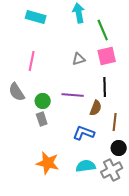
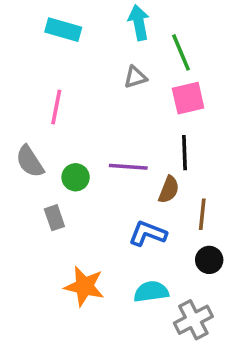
gray triangle: (79, 59) -> (135, 77), moved
gray rectangle: (42, 119) -> (54, 218), moved
gray cross: (112, 170) -> (193, 320), moved

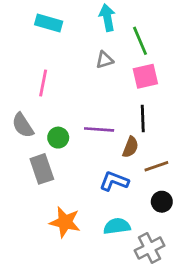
brown line: (202, 214) -> (156, 166), turned 65
gray rectangle: (54, 218) -> (42, 169), size x1.5

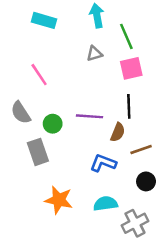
pink line: (43, 83) -> (39, 75), turned -45

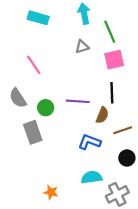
orange star: (59, 200) -> (51, 192), moved, size x0.6

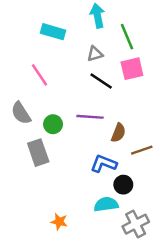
cyan rectangle: (38, 18) -> (53, 32), moved
black line: (112, 93) -> (101, 81), moved, turned -54
black circle: (127, 158) -> (123, 185), moved

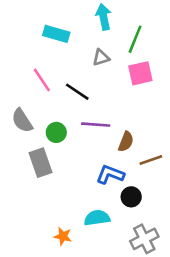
green line: (127, 37) -> (135, 39), turned 45
black line: (101, 81) -> (77, 92), moved
cyan semicircle: (106, 204) -> (97, 218), moved

